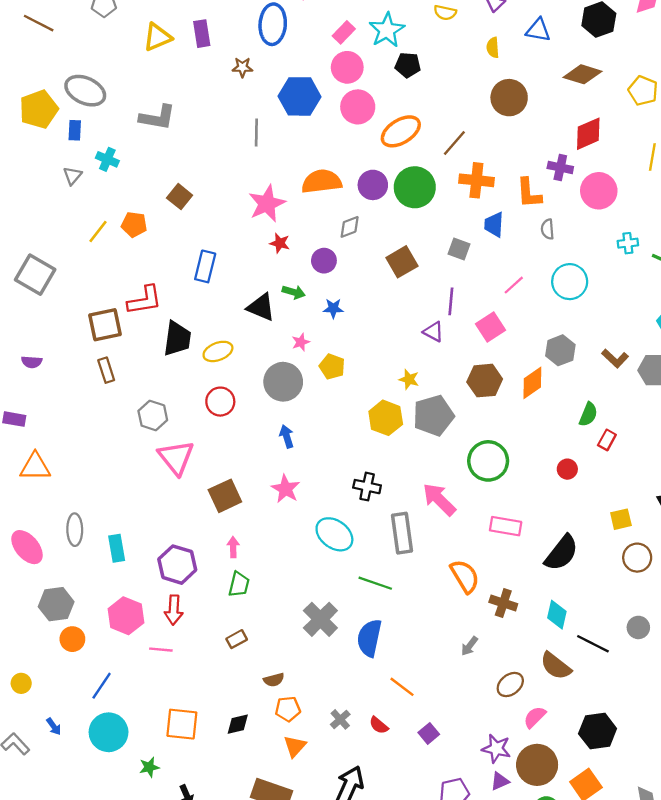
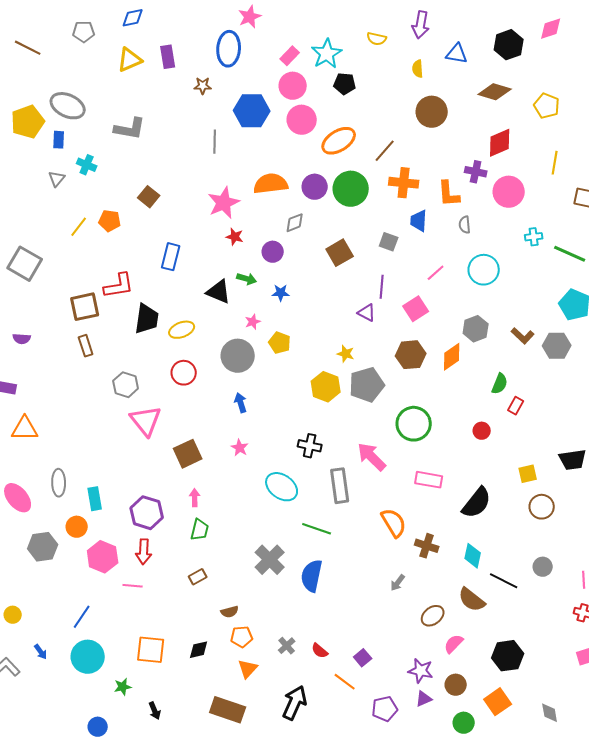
pink star: (286, 489) -> (240, 448), size x0.7
orange circle: (72, 639) -> (77, 527), moved
orange line: (402, 687) -> (345, 682), moved
brown circle: (537, 765) -> (456, 685), size x0.6

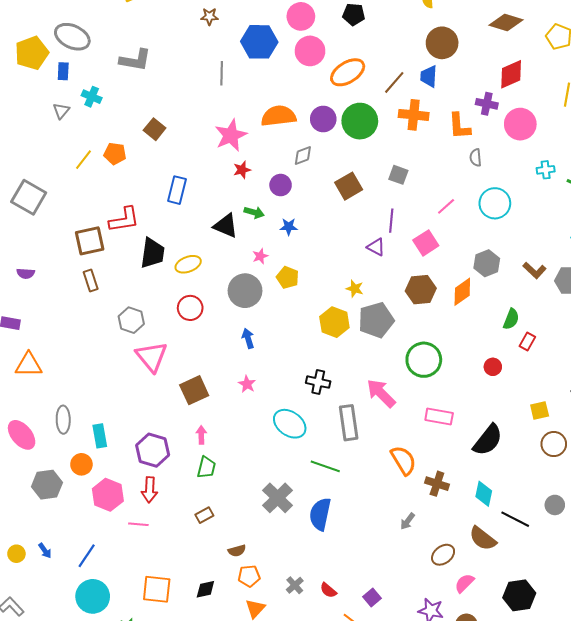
blue trapezoid: (419, 221) -> (429, 76), moved
red star: (235, 237) -> (242, 170), turned -30
blue arrow: (41, 652) -> (45, 551), moved

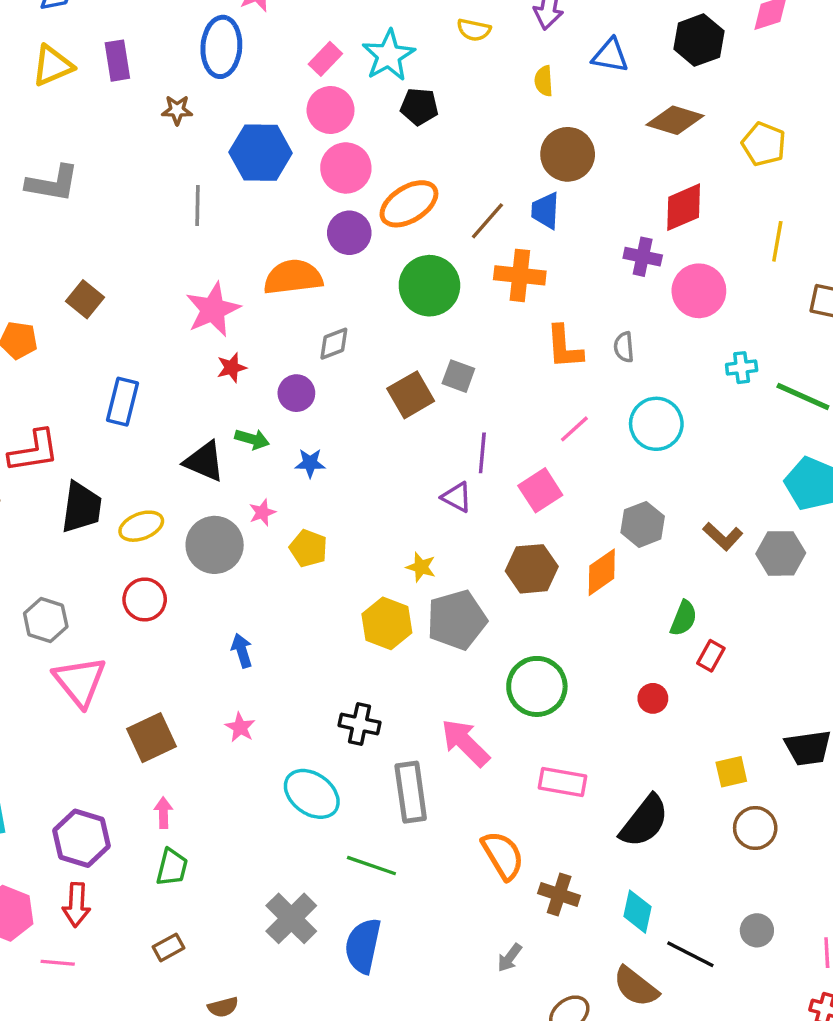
purple circle: (323, 119) -> (349, 233), moved
orange L-shape: (459, 126) -> (564, 347), moved
gray square: (398, 175) -> (458, 376), moved
gray circle: (245, 291) -> (215, 545), moved

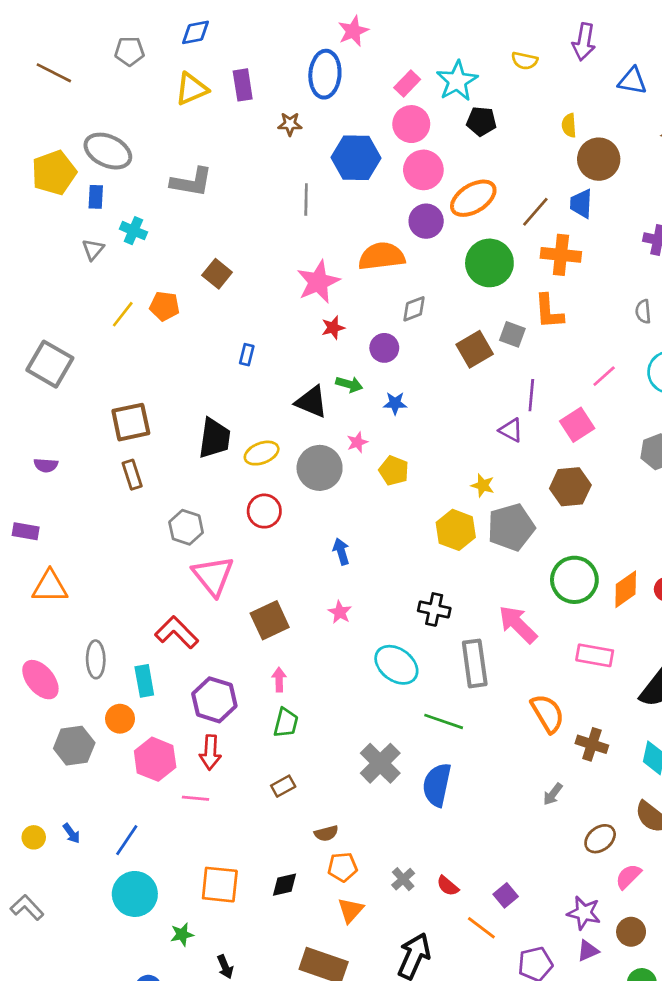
yellow semicircle: (544, 81) -> (569, 125), moved
orange L-shape: (564, 347) -> (549, 311), moved
blue rectangle: (122, 402) -> (247, 355), size x0.6
red L-shape: (34, 451) -> (177, 632), moved, turned -126
orange diamond: (602, 572) -> (626, 589), moved

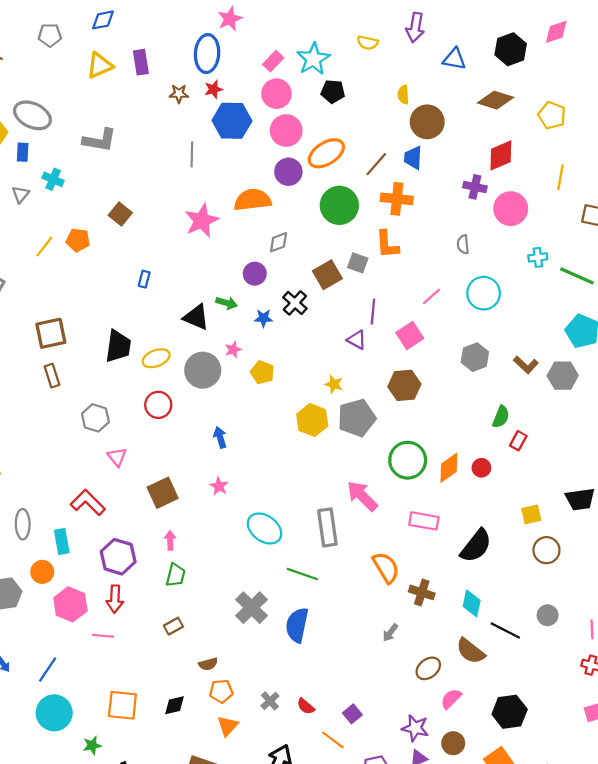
red star: (333, 328) -> (214, 89), moved
pink triangle: (213, 576) -> (117, 457), size x0.6
black cross: (434, 609) -> (295, 303), moved, turned 30

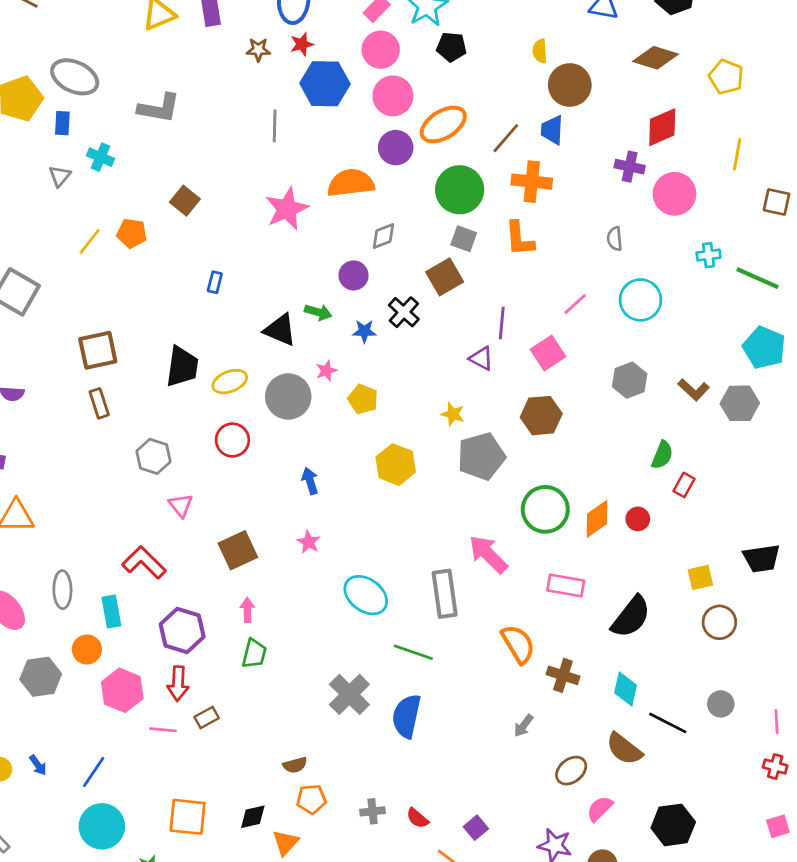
gray square: (358, 263) -> (464, 239), moved
yellow hexagon: (312, 420) -> (396, 465), moved
brown rectangle: (173, 626) -> (207, 718), moved
gray cross: (270, 701) -> (373, 811), turned 36
orange triangle: (228, 726) -> (285, 843), moved

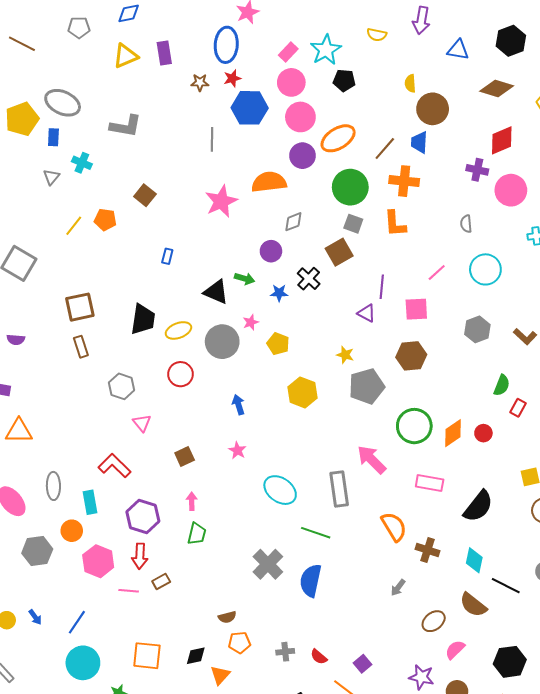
pink square: (548, 353) -> (416, 309), turned 30
brown square: (238, 550) -> (185, 456), size x0.7

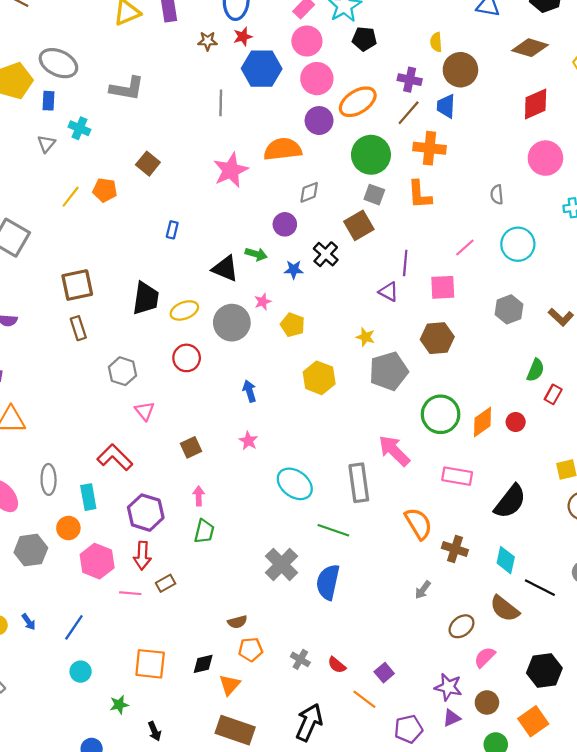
purple cross: (477, 170) -> (410, 80), moved
gray cross: (285, 652) -> (300, 659), turned 36
cyan circle: (83, 663) -> (81, 672), size x0.6

